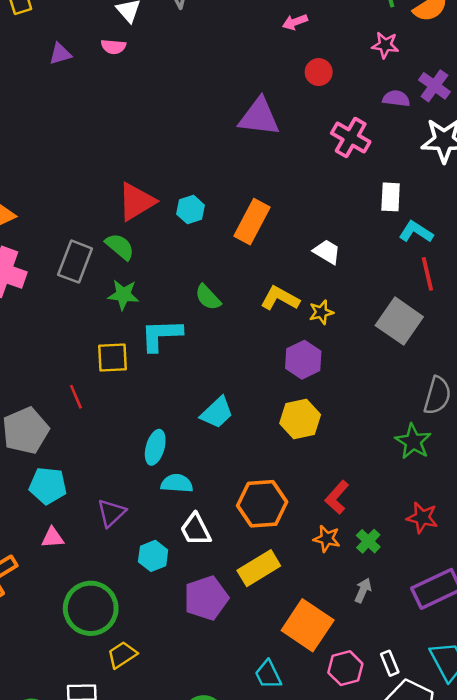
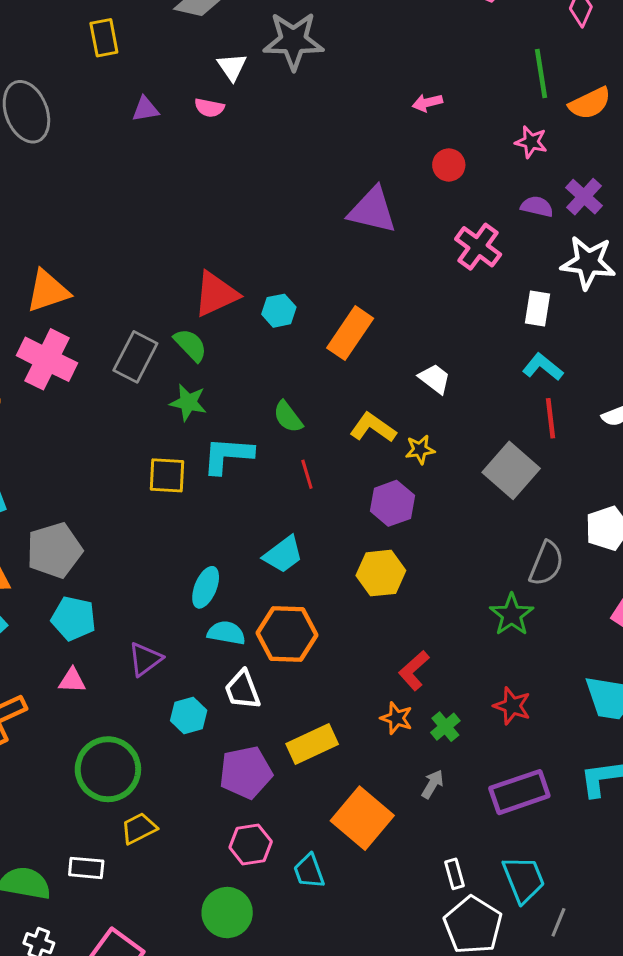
white rectangle: (391, 197) -> (538, 308), moved
red line: (76, 397) -> (307, 474), moved
orange hexagon: (262, 504) -> (287, 634), moved
pink hexagon: (345, 668) -> (251, 844), moved

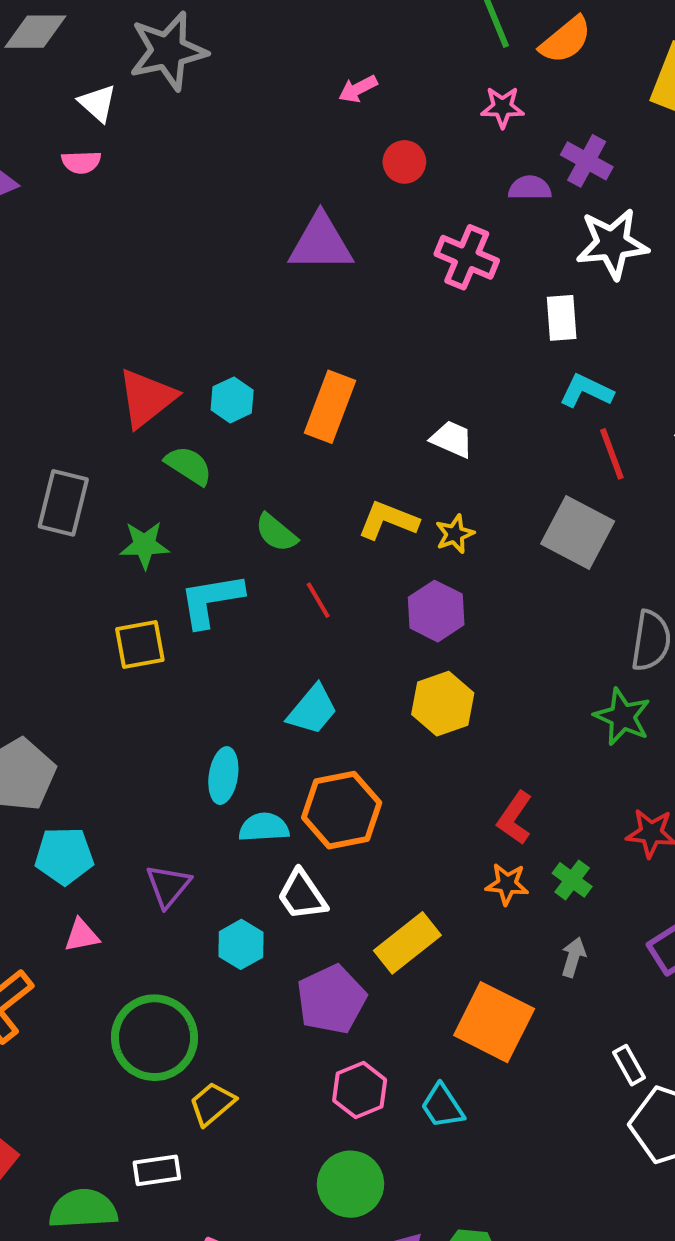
green semicircle: (190, 345) -> (189, 465), moved

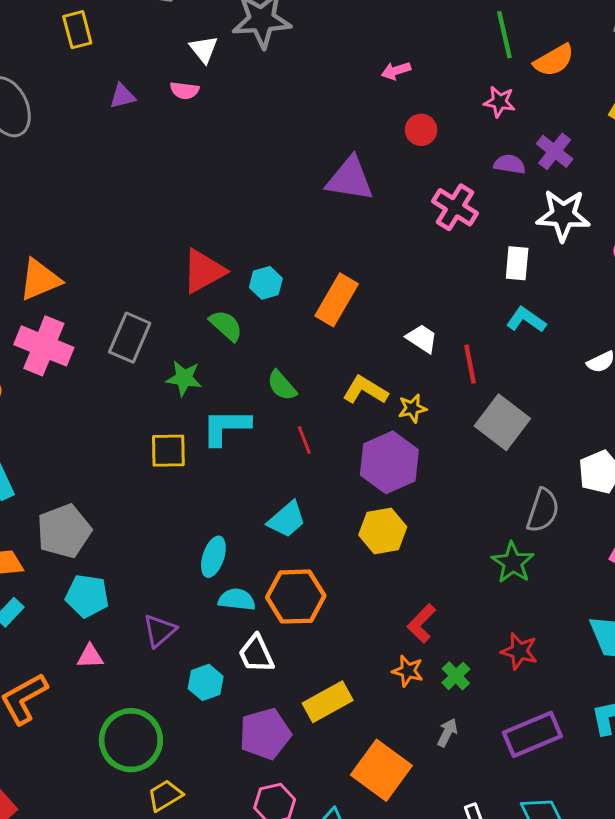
red line: (612, 454) -> (470, 364), moved
purple hexagon: (436, 611) -> (389, 462), size x1.4

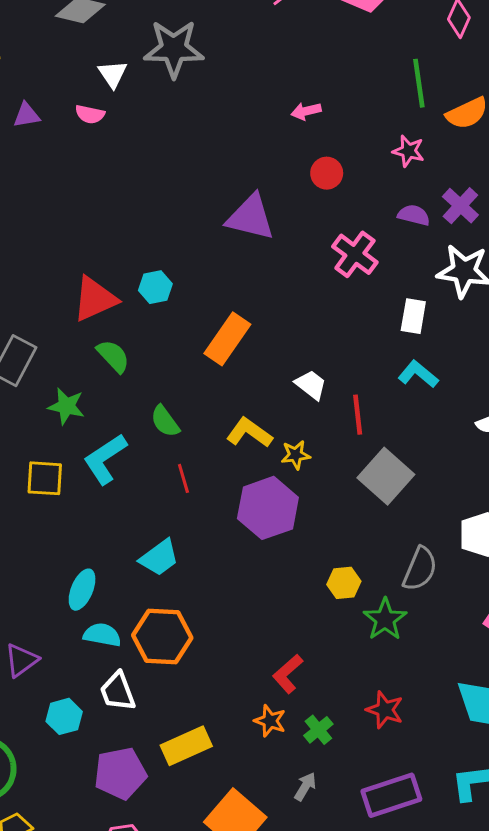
cyan hexagon: (266, 283) -> (155, 287), moved
cyan L-shape: (226, 427) -> (105, 459), turned -38
yellow hexagon: (383, 531) -> (344, 583), moved, size x0.7

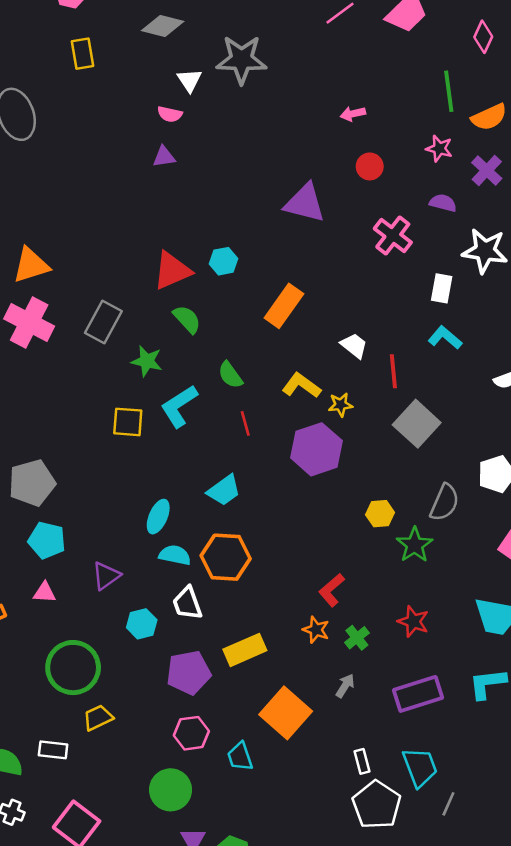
purple triangle: (26, 115) -> (164, 157), moved
purple cross: (460, 206) -> (487, 170), moved

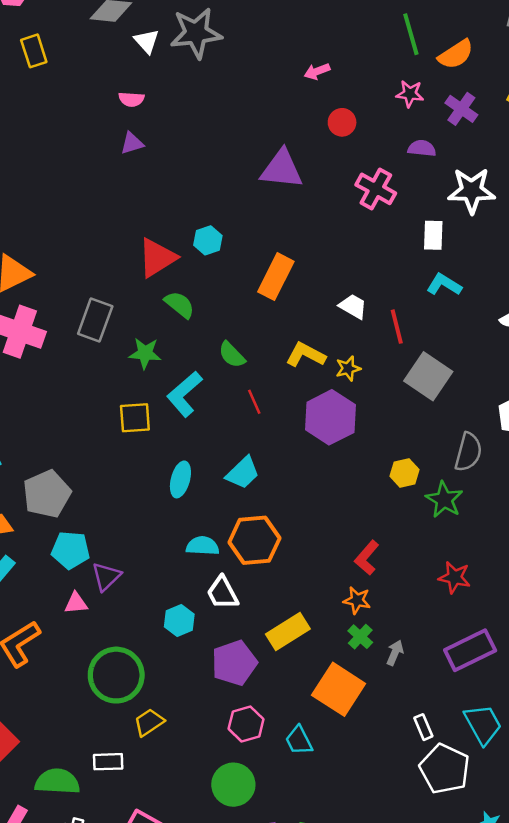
white triangle: (189, 80) -> (147, 41), moved
cyan ellipse: (158, 517) -> (180, 479), moved
purple triangle: (106, 576) -> (106, 577), moved
green cross: (357, 638) -> (360, 637), moved

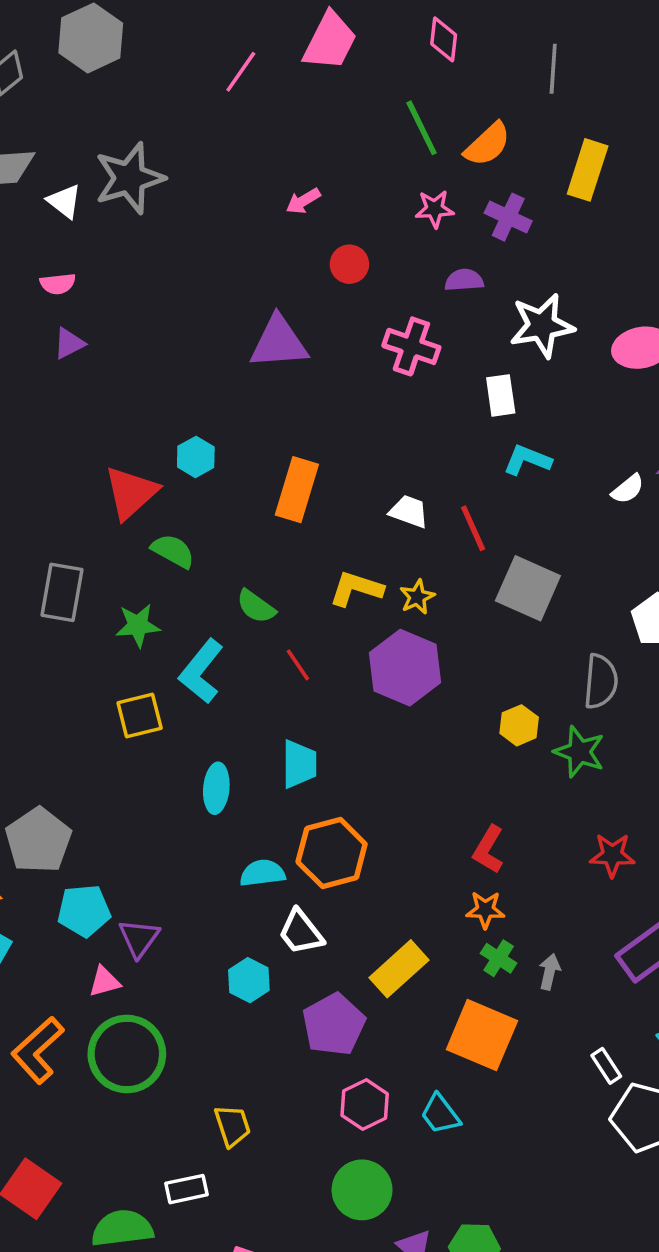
cyan trapezoid: (243, 473) -> (299, 764), turned -36
green circle: (116, 675) -> (127, 1054), moved
yellow trapezoid: (149, 722) -> (232, 1126), turned 116

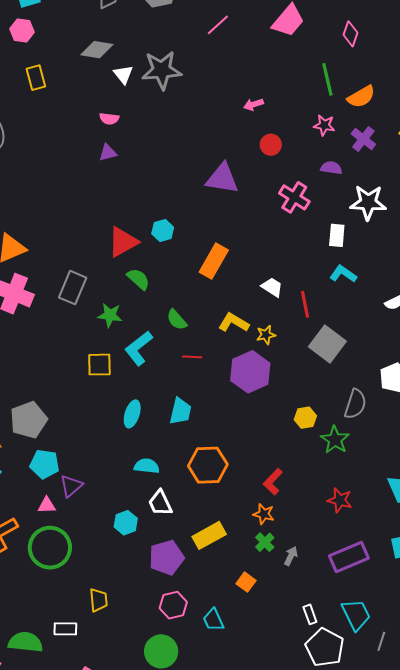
pink line: (241, 72) -> (218, 25), moved
red line: (298, 665) -> (192, 357), turned -66
orange hexagon: (332, 853) -> (208, 465), moved
orange square: (482, 1035) -> (246, 582), size x0.5

